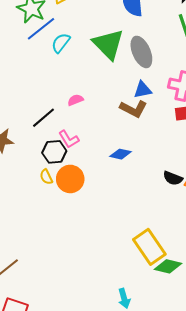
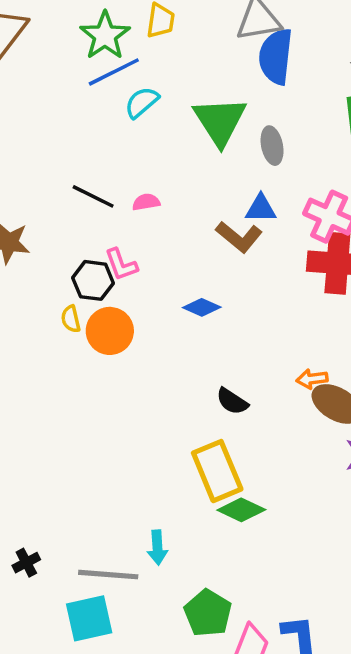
gray ellipse: (141, 52) -> (272, 146), size x0.7
black line: (44, 118) -> (93, 196), moved, turned 55
black semicircle: (173, 178) -> (232, 401), moved

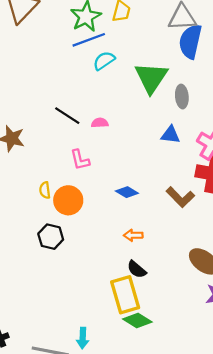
brown L-shape: (239, 237) -> (180, 197), moved
black hexagon: (93, 280) -> (51, 237), moved
orange arrow: (312, 379) -> (133, 235), moved
black semicircle: (232, 401) -> (137, 269), moved

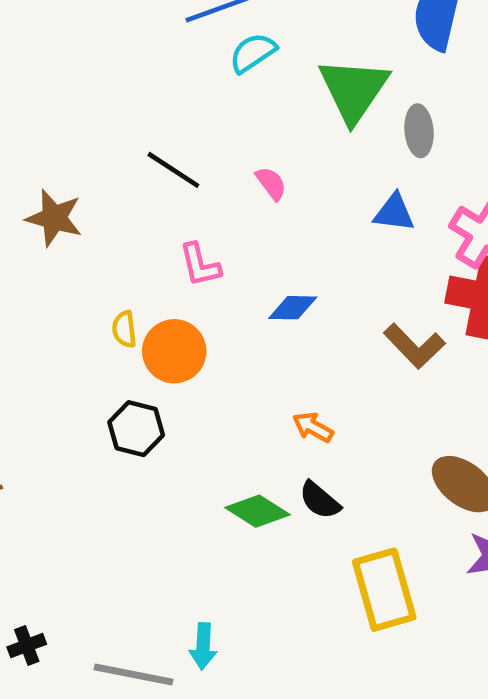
pink semicircle: (100, 123) -> (271, 183), moved, turned 56
blue diamond: (127, 192) -> (293, 308), moved, turned -30
orange arrow: (133, 235) -> (313, 427), turned 30
yellow rectangle: (125, 295) -> (384, 590), moved
green diamond: (137, 320) -> (258, 511), moved

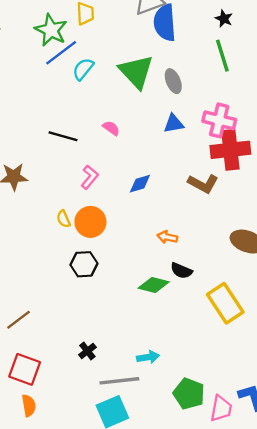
pink L-shape: (200, 265) -> (90, 177), turned -110
black cross: (27, 646) -> (87, 351), moved
cyan arrow: (203, 646) -> (148, 357), turned -85

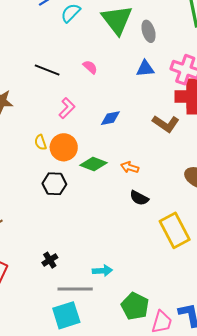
green diamond: (154, 285) -> (93, 164), moved

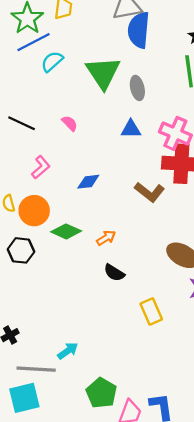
orange arrow: (130, 167) -> (106, 238), turned 126
yellow rectangle: (175, 230) -> (151, 311), size x0.7
cyan arrow: (102, 271) -> (68, 351), turned -36

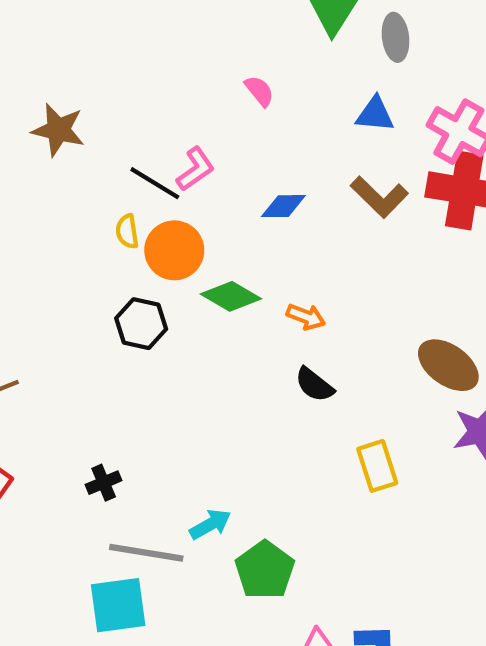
black line: (22, 123) -> (155, 183), moved
brown L-shape: (150, 192) -> (379, 197), moved
orange arrow: (106, 238) -> (306, 317), turned 48
green pentagon: (101, 393) -> (265, 570), moved

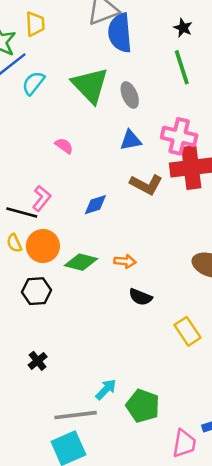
black cross: (104, 483) -> (38, 361), moved

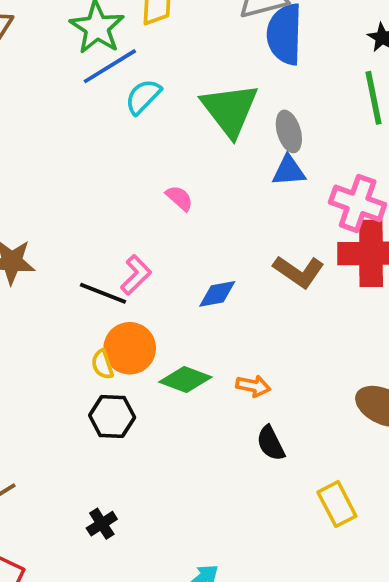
blue triangle: (131, 140) -> (289, 171), moved
yellow semicircle: (14, 243) -> (102, 364), moved
black semicircle: (140, 297) -> (271, 443), turned 35

